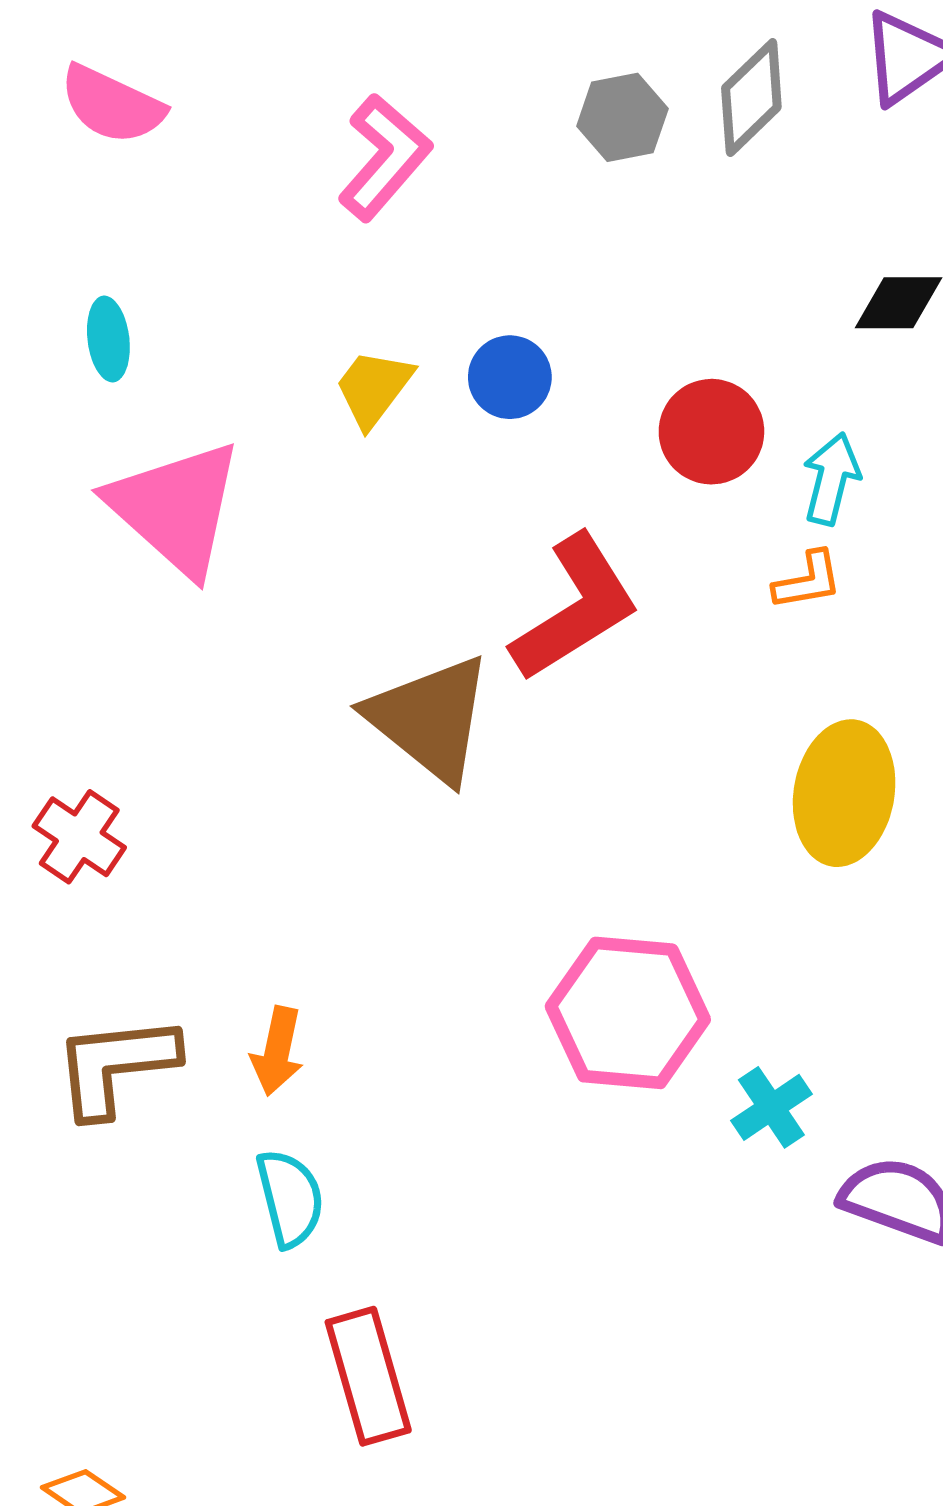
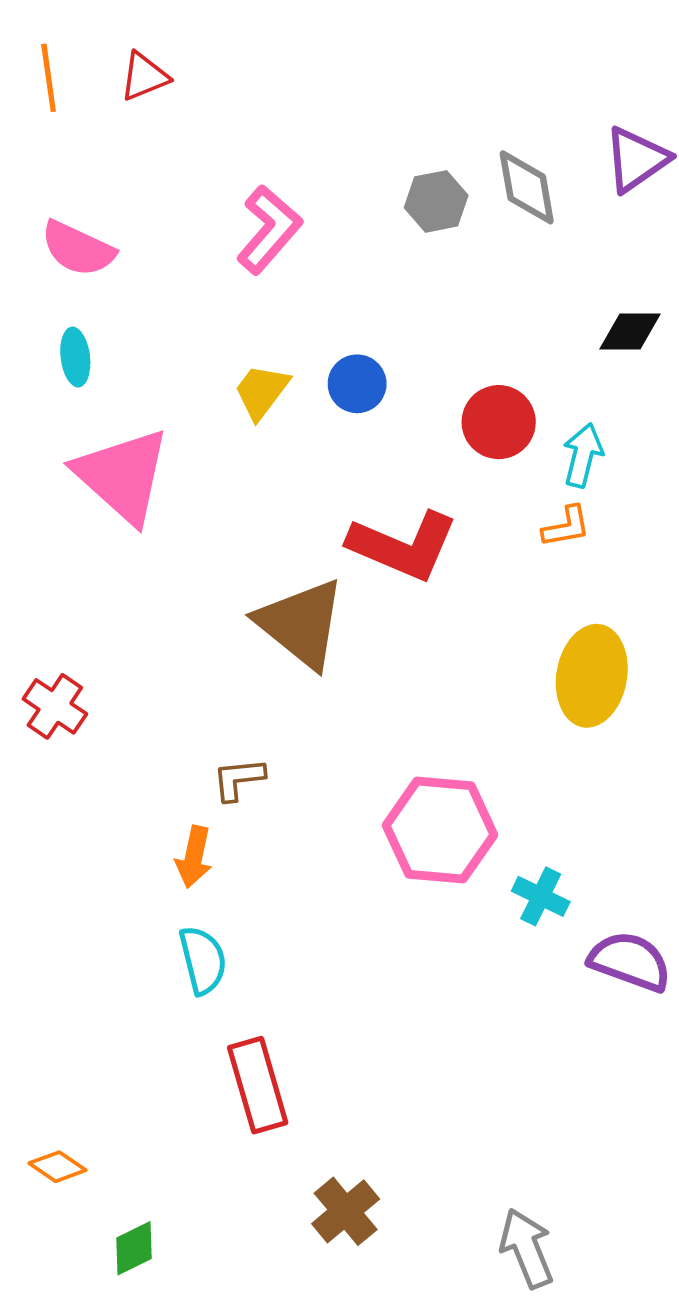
gray diamond: (751, 97) -> (527, 187), turned -56
pink semicircle: (112, 105) -> (78, 249), moved
red L-shape: (575, 608) -> (403, 546), turned 55
brown L-shape: (116, 1066) -> (239, 779), moved, size x0.6
cyan cross: (771, 1107) -> (541, 896), turned -30

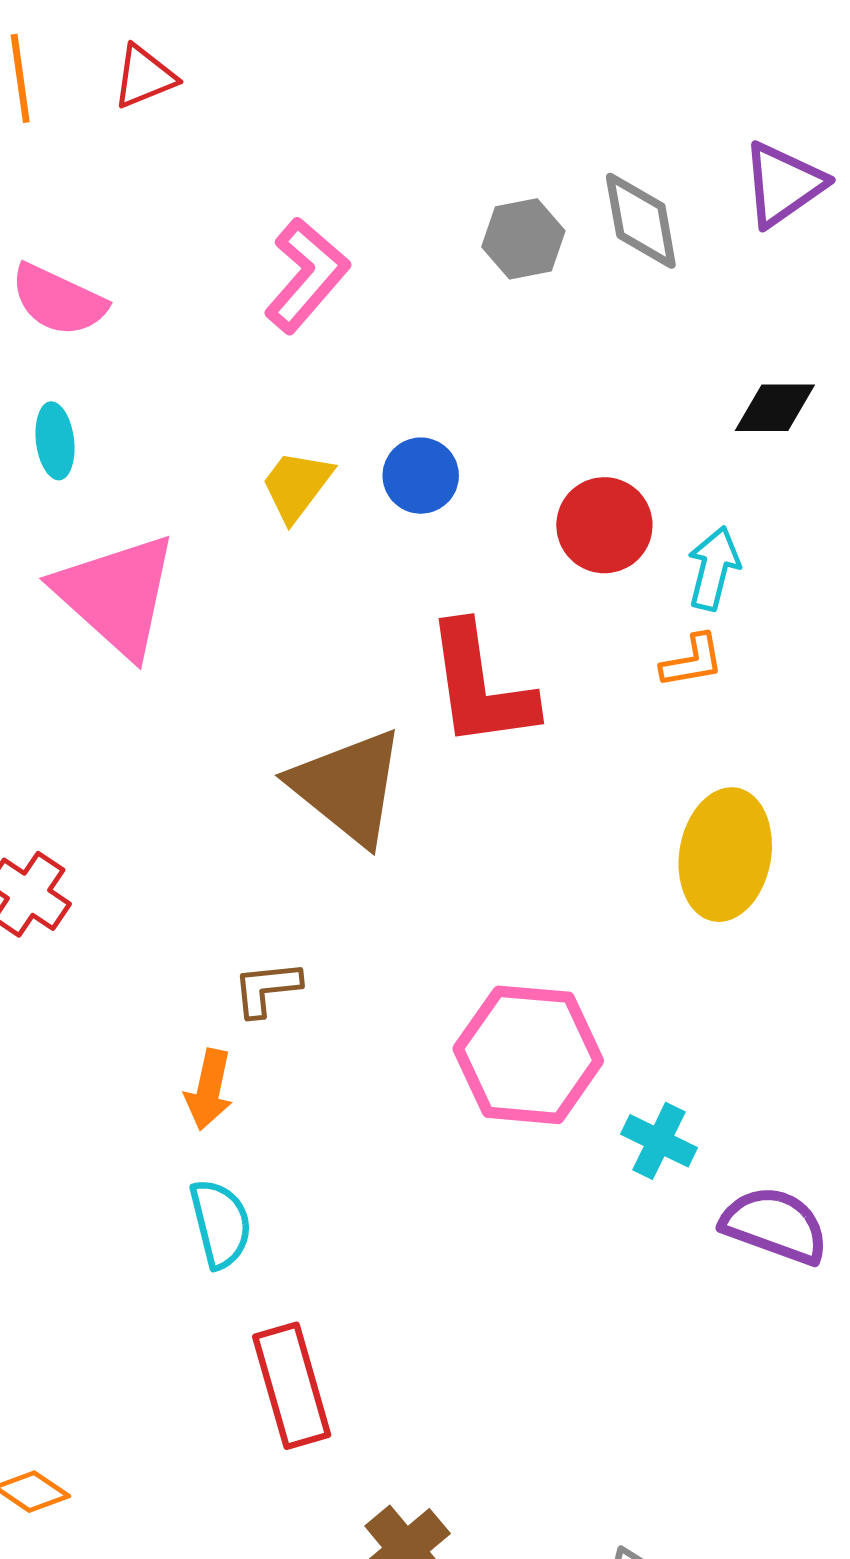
red L-shape: (403, 546) -> (480, 686), turned 59

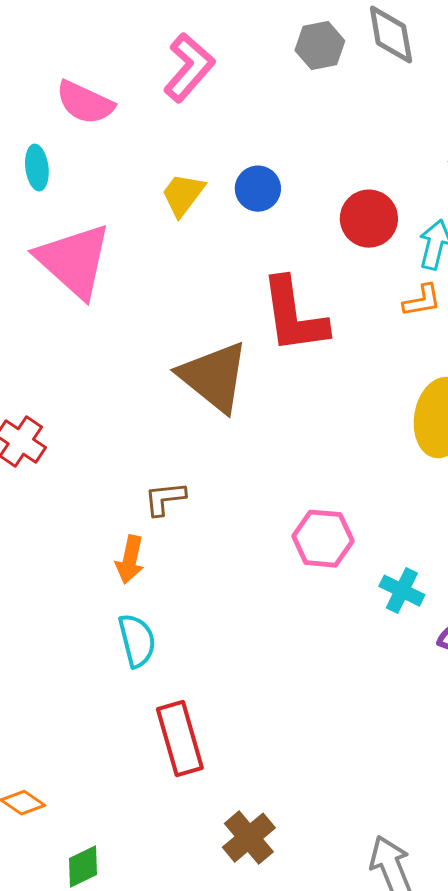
pink semicircle: (58, 300) -> (85, 103), moved
pink hexagon: (528, 1055) -> (323, 539), size x0.7

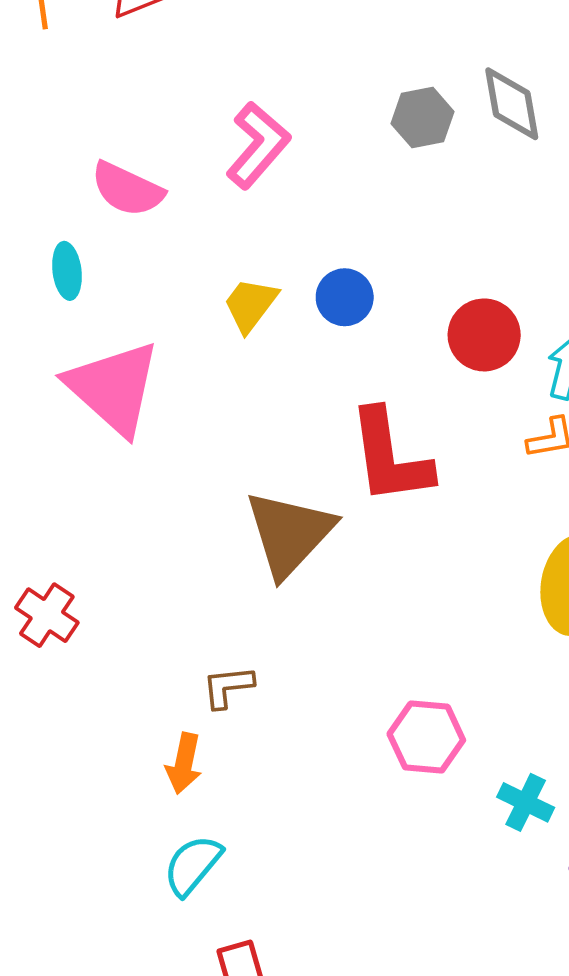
brown triangle: (214, 377) -> (289, 533), turned 34
cyan semicircle: (137, 641) -> (193, 865), turned -126

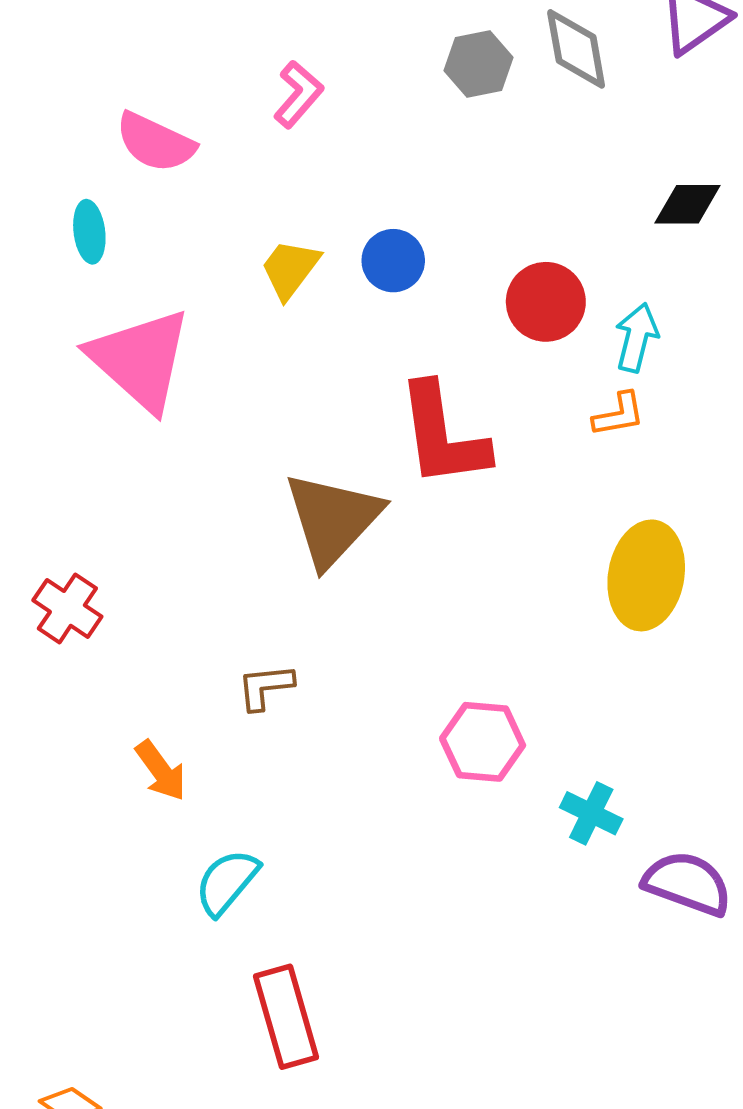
pink L-shape: (258, 145) -> (298, 94), size x0.7
orange arrow: (184, 763) -> (161, 771), moved, turned -48

